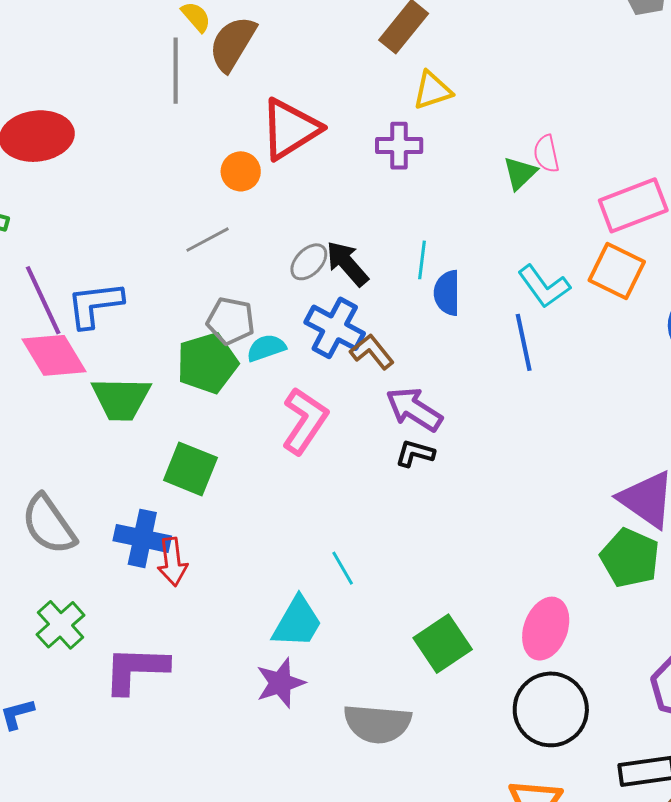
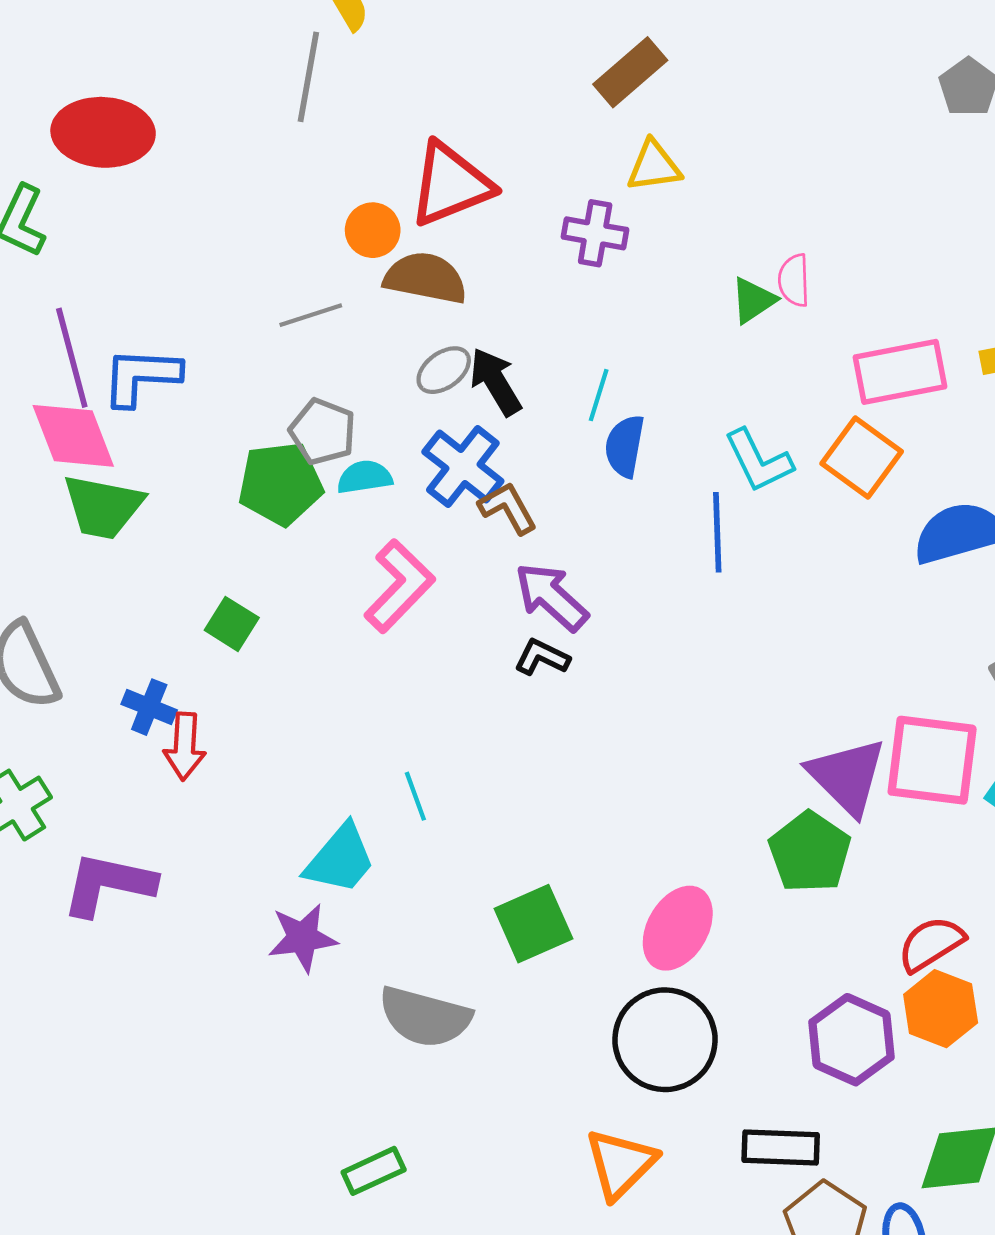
brown semicircle: (233, 44) -> (425, 278), moved, turned 60
green trapezoid: (121, 399) -> (103, 507), moved
green square: (190, 469) -> (232, 624), size x0.7
blue cross: (142, 538) -> (149, 707), size x0.7

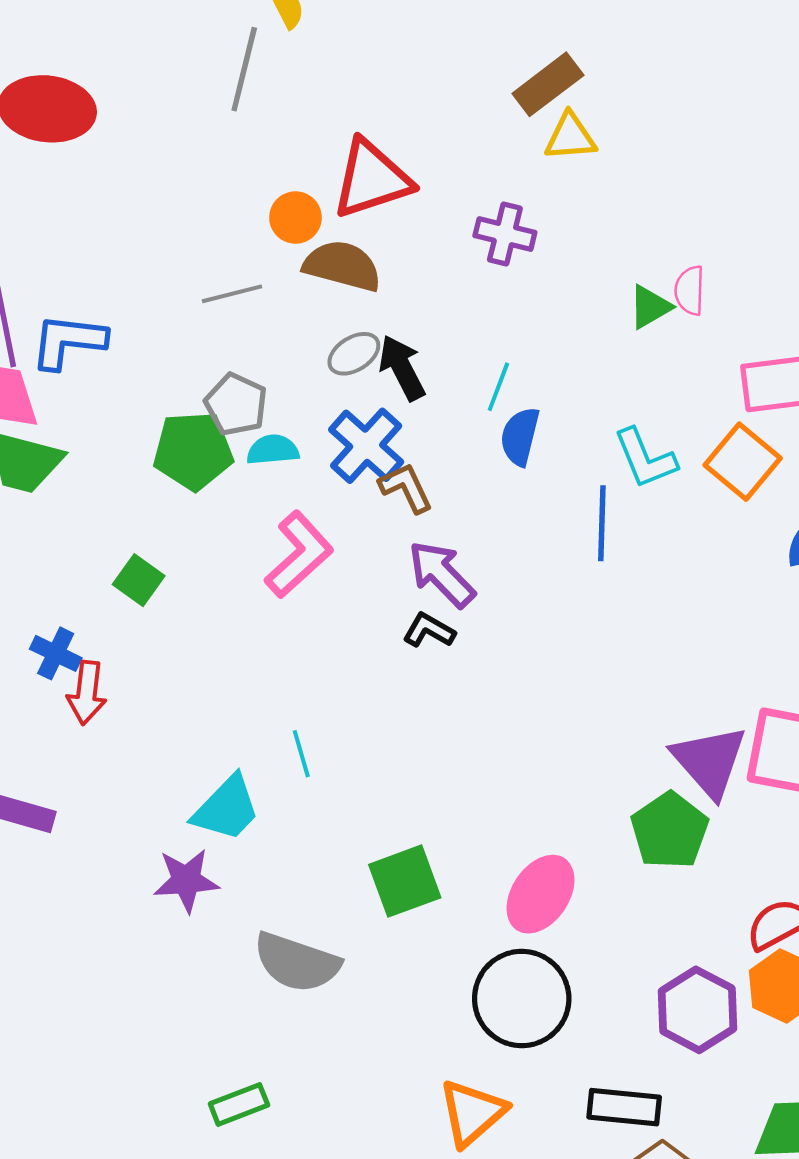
yellow triangle: (654, 166) -> (570, 137), moved

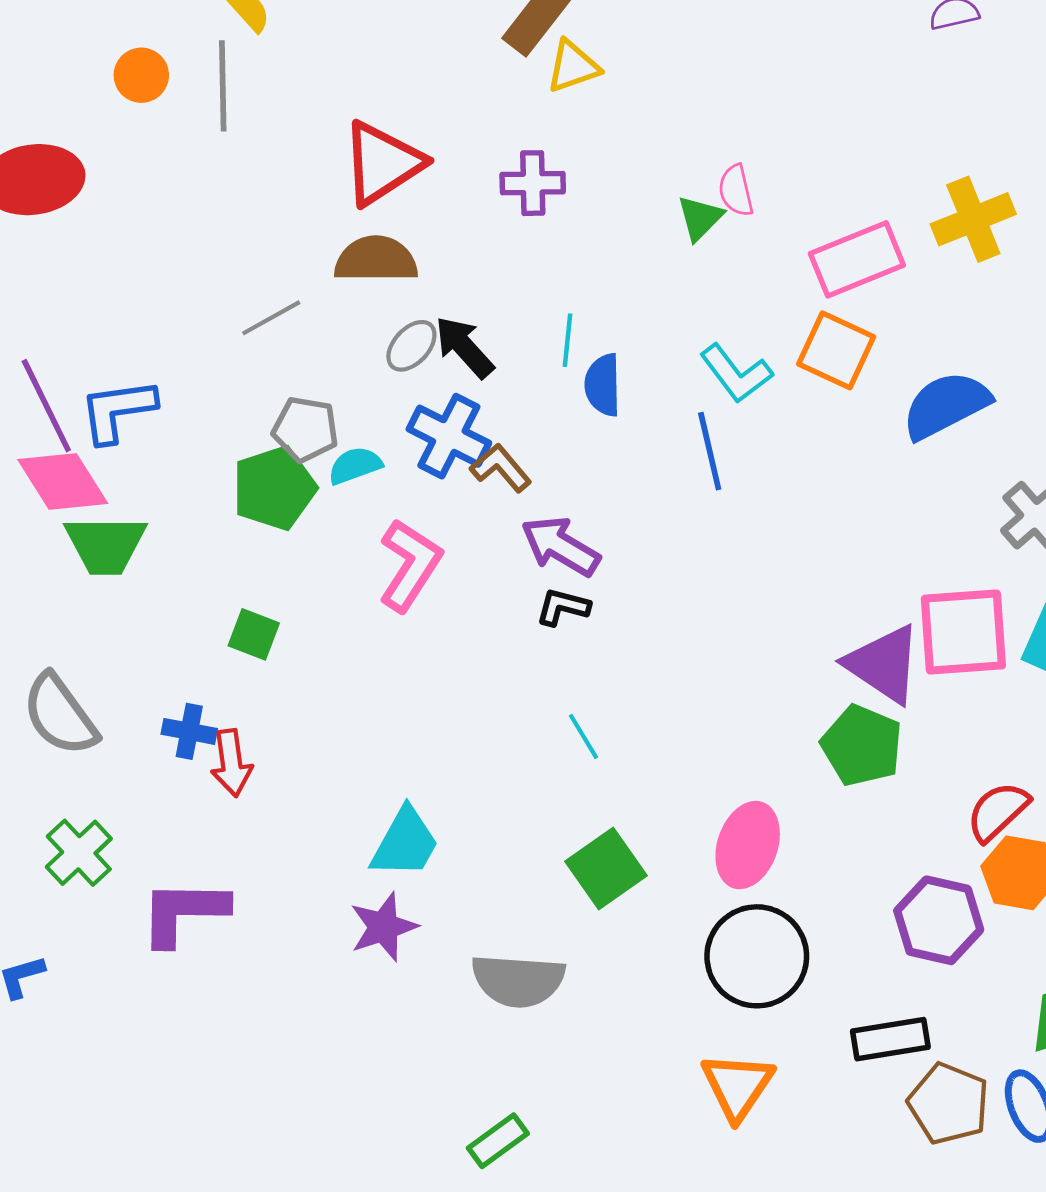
orange circle: (295, 218) -> (141, 75), moved
cyan line: (301, 754) -> (584, 736), moved

